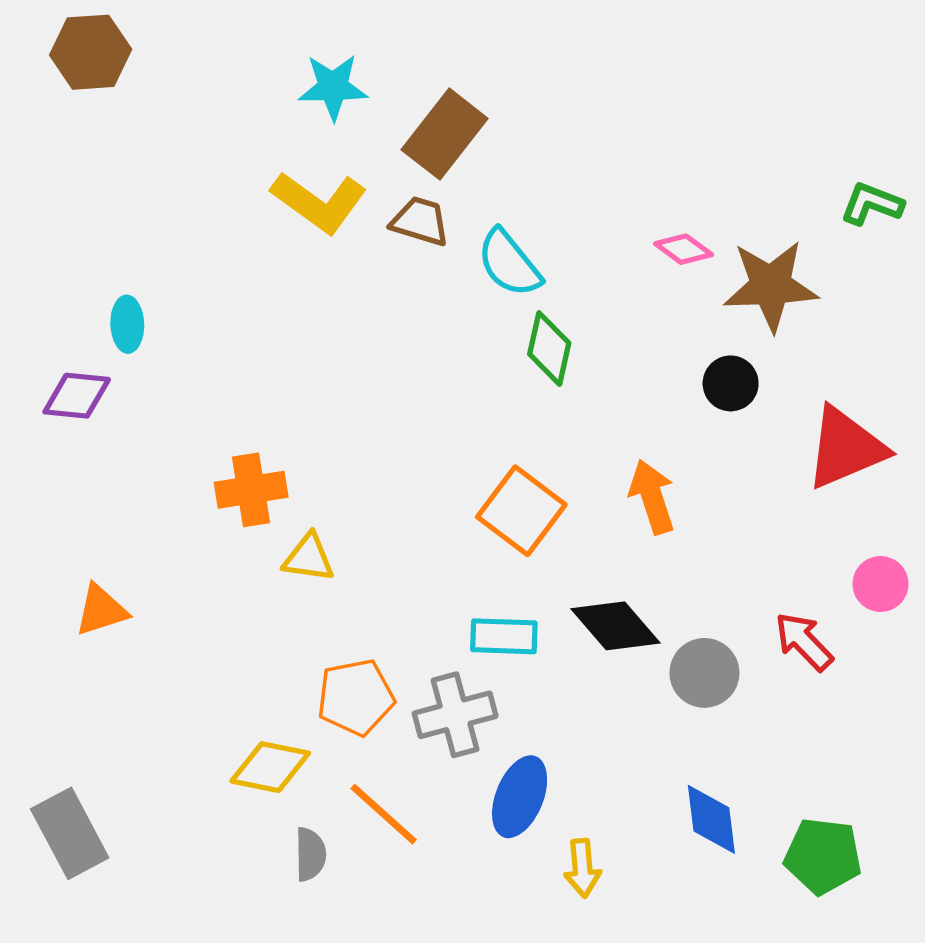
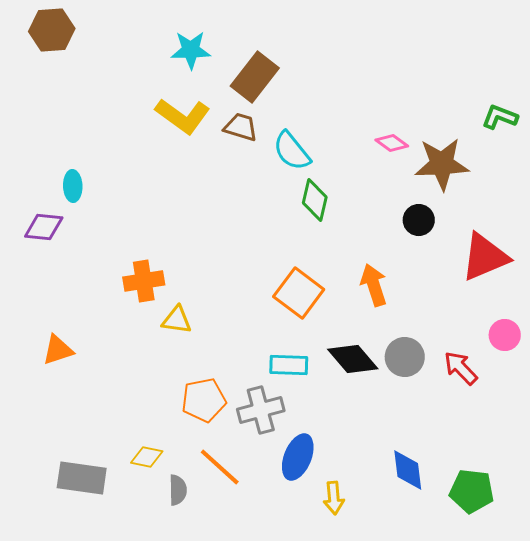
gray circle: (704, 673) -> (405, 357), moved
yellow diamond: (270, 767) -> (147, 457), moved, size x0.7
gray rectangle: (70, 833) -> (82, 478), moved, turned -54

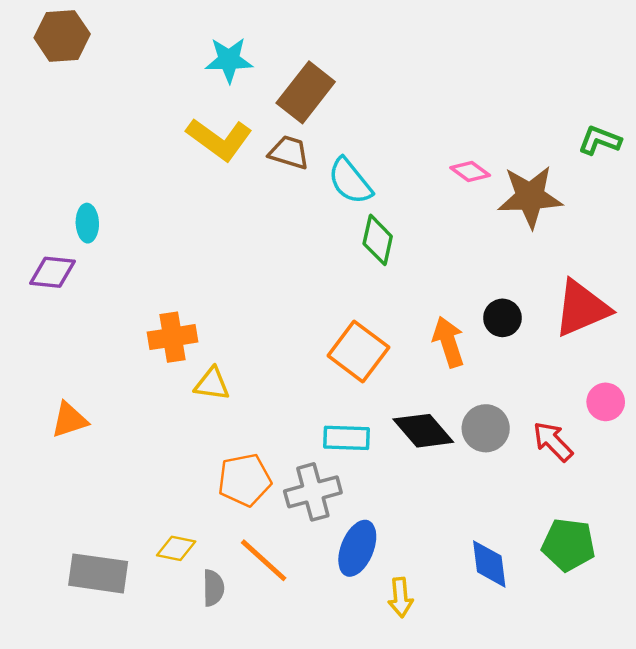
black circle: (419, 220) -> (502, 318), moved
green pentagon: (472, 491) -> (568, 545), moved

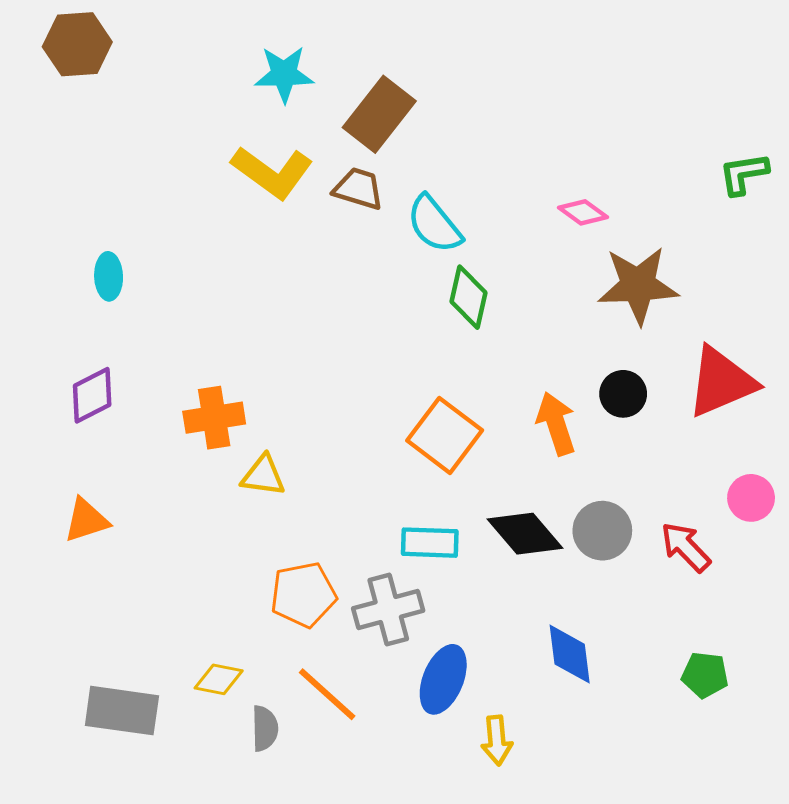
green L-shape: (600, 140) -> (744, 174), turned -30
brown star: (530, 197) -> (638, 285), moved
purple diamond: (53, 272) -> (92, 395), moved, turned -33
green pentagon: (568, 545) -> (705, 675), size x0.7
blue diamond: (489, 564) -> (570, 654), moved

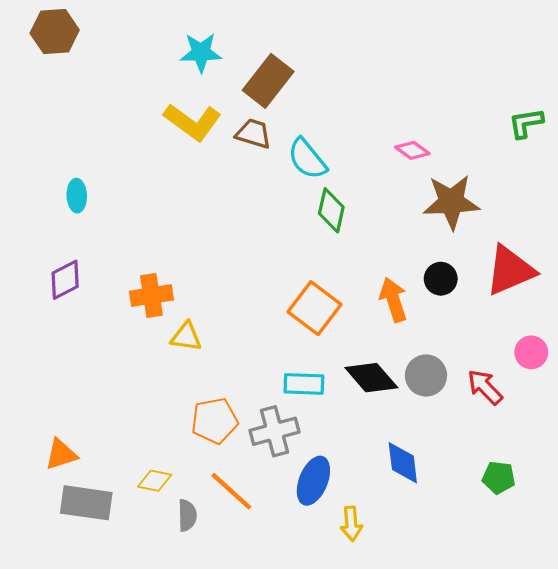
orange triangle: (86, 520) -> (61, 454), moved

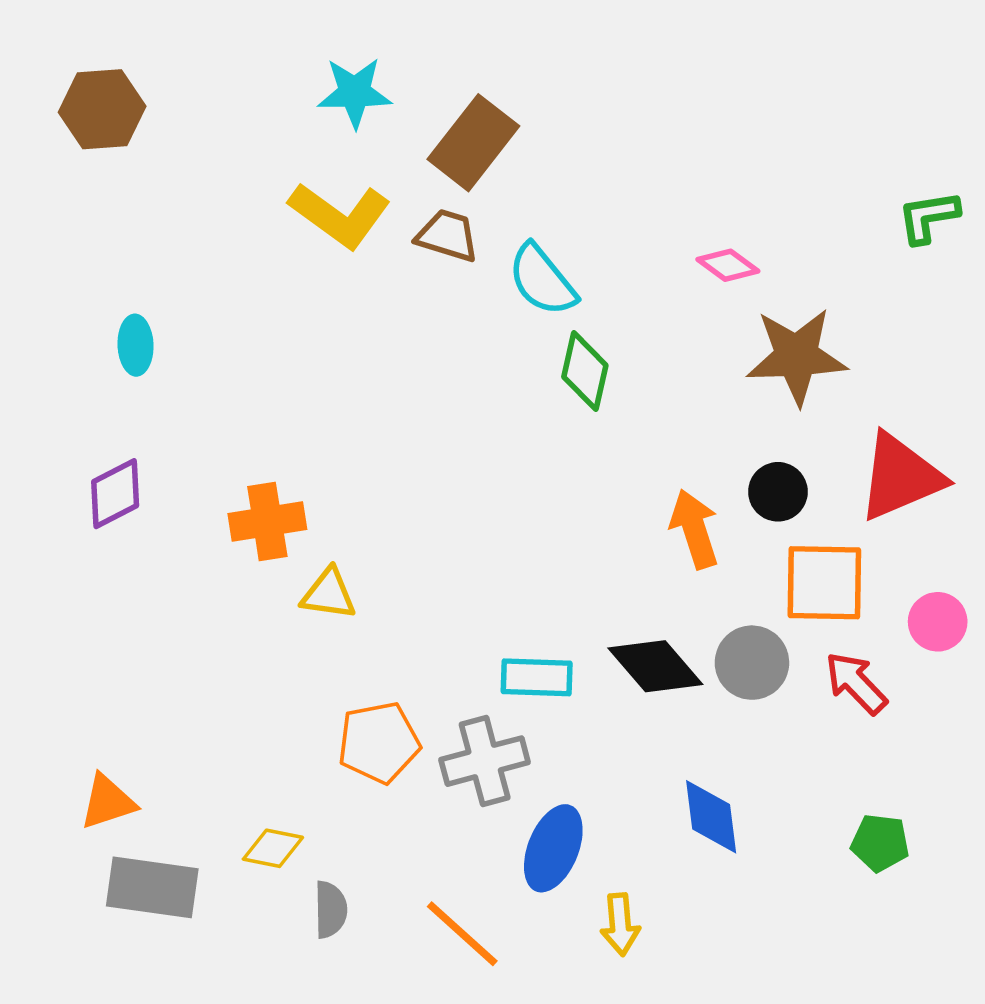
brown hexagon: (55, 32) -> (102, 109), moved
orange square: (314, 308) -> (824, 583), moved, turned -36
orange line: (231, 491) -> (462, 934), moved

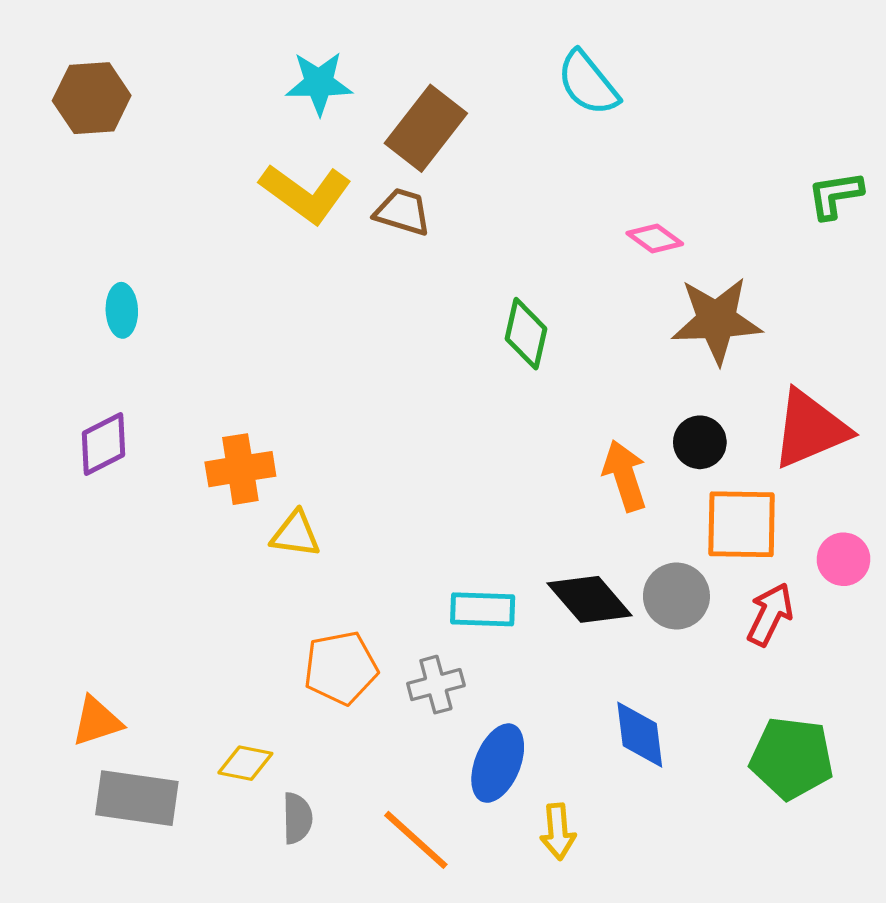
cyan semicircle: (542, 280) -> (588, 83), moved
red arrow: (856, 683) -> (770, 614), turned 70
gray cross: (485, 761) -> (436, 685), size x0.7
green pentagon: (880, 843) -> (792, 758), size x1.6

